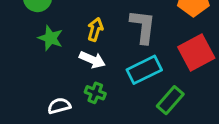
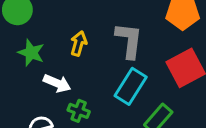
white arrow: (92, 60) -> (57, 83), moved
cyan rectangle: (144, 70) -> (131, 86), turned -32

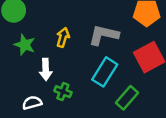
gray L-shape: (129, 40) -> (104, 35), turned -84
white arrow: (57, 83) -> (46, 69), turned 65

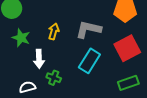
green rectangle: (127, 98) -> (128, 83), moved, turned 30

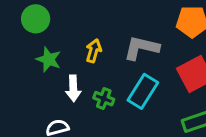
green cross: (54, 78) -> (104, 99), moved

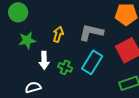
green star: (49, 59) -> (27, 40), turned -30

